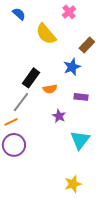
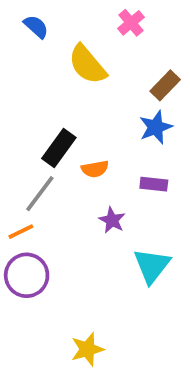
blue star: (72, 67) -> (156, 127), moved
yellow star: (73, 184) -> (87, 349), moved

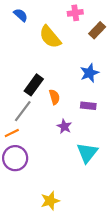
pink cross: (131, 23) -> (75, 13), turned 32
brown rectangle: (165, 85) -> (97, 30), moved
orange semicircle: (95, 169) -> (54, 97), turned -96

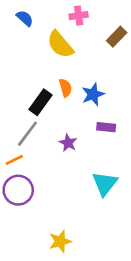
pink cross: (75, 13) -> (79, 16), moved
blue star: (89, 73) -> (93, 94), moved
orange semicircle: (54, 97) -> (65, 88), moved
purple star: (64, 126) -> (68, 143), moved

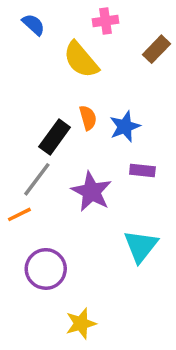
purple star: (68, 143) -> (91, 192), size x1.6
purple circle: (18, 190) -> (46, 269), moved

